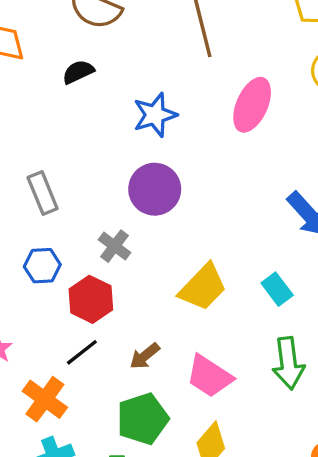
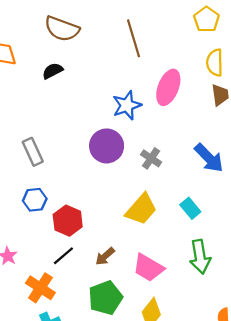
blue star: (155, 115) -> (127, 105), moved
gray cross: (115, 246) -> (151, 158), moved

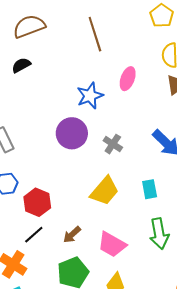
brown semicircle: (62, 29) -> (29, 26), turned 140
pink ellipse: (168, 87) -> (128, 79), size x0.7
cyan rectangle: (190, 208) -> (150, 189), turned 30

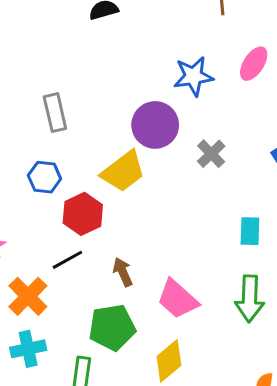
yellow trapezoid: (105, 191) -> (123, 172), moved
brown arrow: (72, 235) -> (123, 272), turned 96

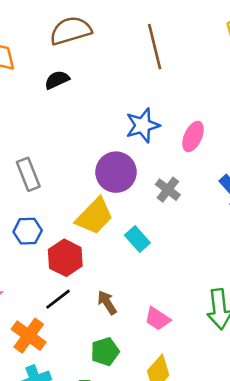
pink ellipse: (254, 64) -> (193, 136), moved
cyan rectangle: (250, 231) -> (137, 239), moved, turned -35
pink trapezoid: (177, 299) -> (158, 319), size x0.7
green pentagon: (112, 327) -> (105, 352), size x0.7

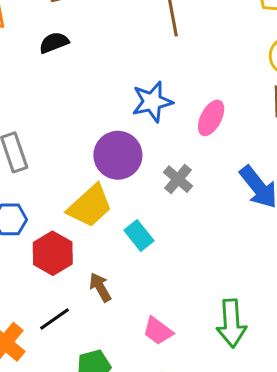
black line: (58, 299) -> (55, 319), moved
brown arrow: (107, 303) -> (100, 287), moved

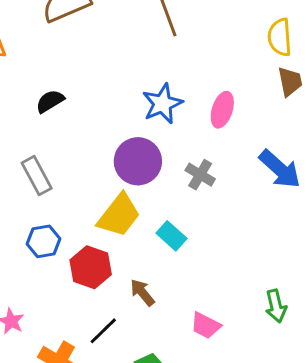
black semicircle: (54, 43) -> (50, 101), moved
green arrow: (231, 323) -> (276, 306), size x0.7

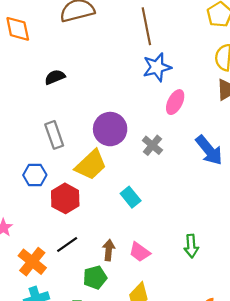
blue star: (162, 104) -> (157, 67), moved
gray rectangle: (37, 176) -> (54, 135), moved
cyan rectangle: (172, 236) -> (131, 197), moved
brown arrow: (142, 293) -> (109, 250), moved, turned 36

